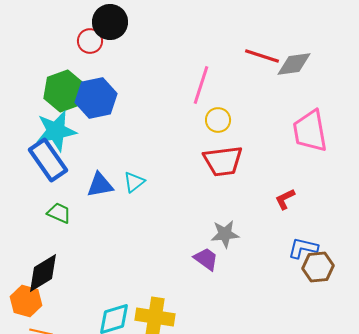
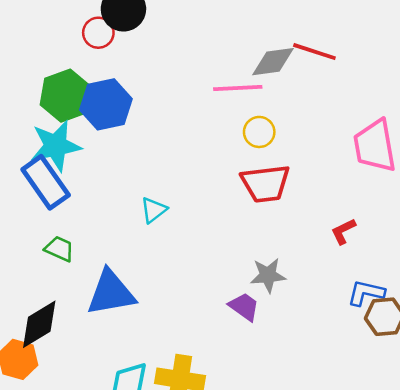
gray diamond: (294, 64) -> (273, 62), moved
pink line: (201, 85) -> (238, 88), turned 69
blue triangle: (100, 185) -> (111, 293), moved, size x1.5

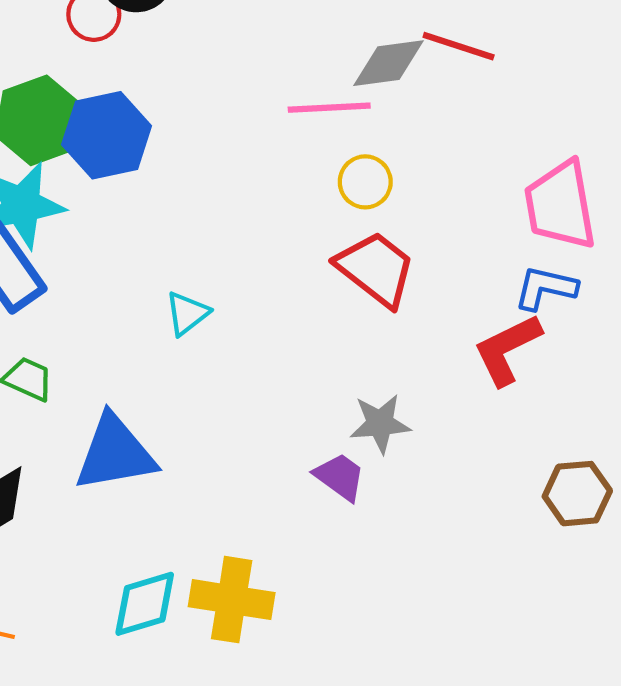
red trapezoid: (265, 184) -> (376, 269), turned -135
red L-shape: (343, 231) -> (507, 349), size x1.6
blue L-shape: (366, 293) -> (545, 288), moved

